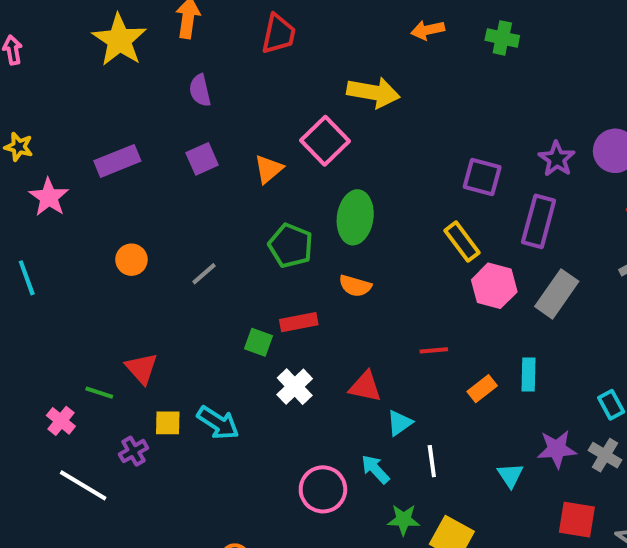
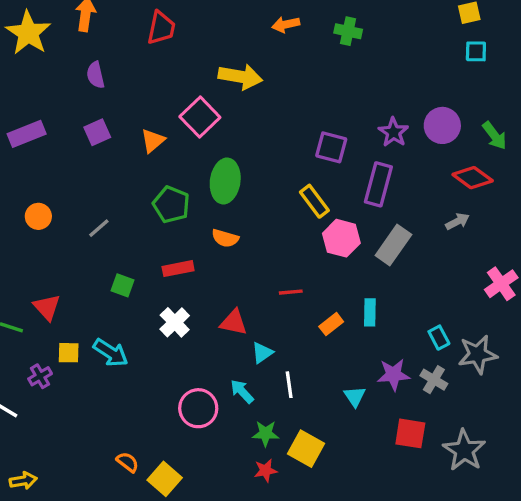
green square: (258, 342) -> (123, 285), moved

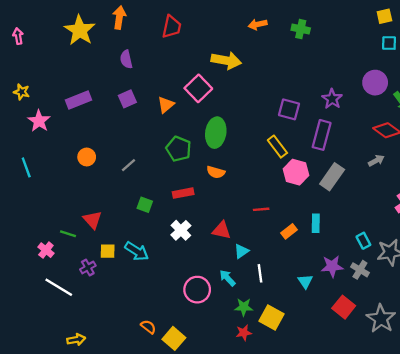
purple circle: (442, 125) -> (375, 83), moved
red square: (410, 433) -> (344, 307), turned 30

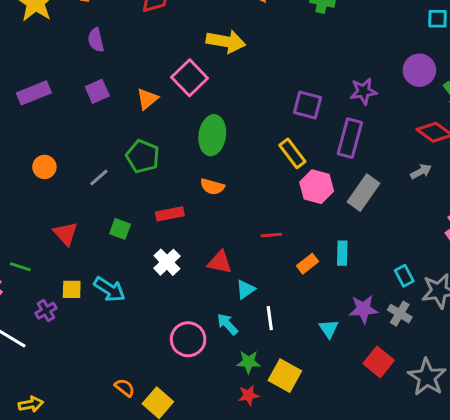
purple star: (332, 99) -> (363, 91), turned 30
green pentagon: (179, 149) -> (143, 156), moved
red triangle: (92, 220) -> (66, 233), moved

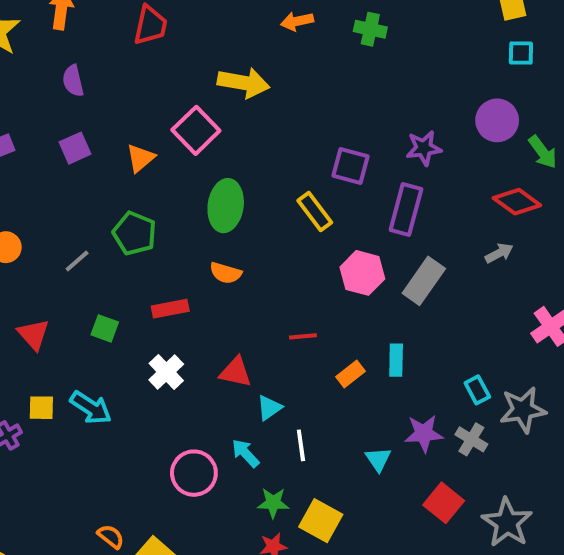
yellow rectangle: (292, 153) -> (315, 212), moved

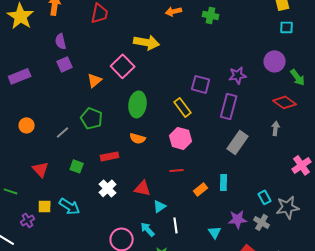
purple square: (75, 148) -> (65, 64), moved
gray arrow: (499, 253) -> (276, 128), turned -56
pink hexagon: (362, 273) -> (181, 138), moved

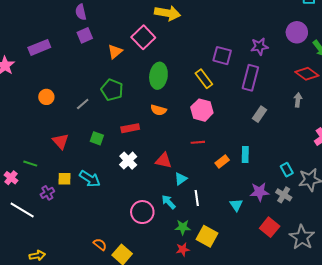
gray rectangle: (238, 142) -> (259, 114), size x0.7

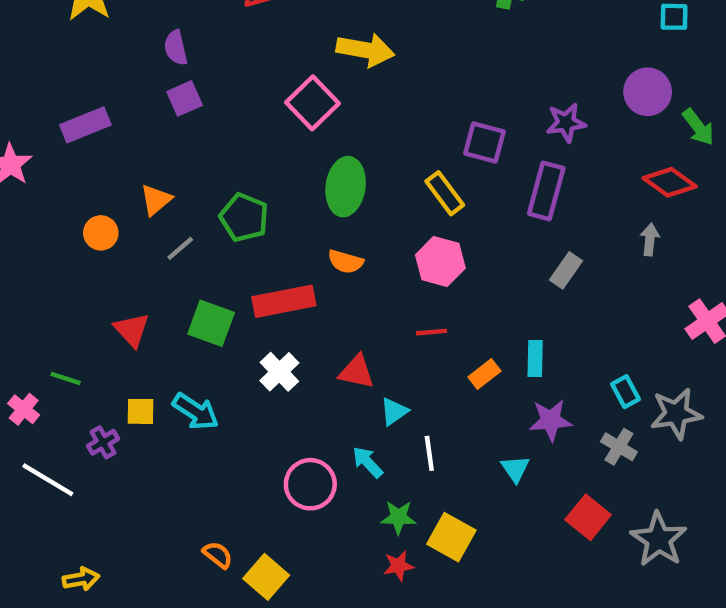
orange triangle: (115, 51) -> (156, 200), moved
red rectangle: (130, 128) -> (284, 301), size x1.5
green square: (97, 138) -> (211, 323), size x1.5
purple star: (259, 192) -> (551, 420), moved

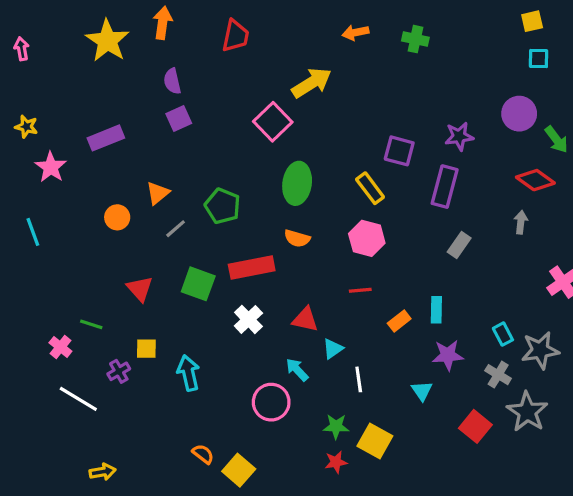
yellow arrow: (365, 50) -> (312, 83), turned -42
cyan arrow: (196, 411) -> (188, 373), moved, turned -136
cyan arrow: (368, 462) -> (297, 370), moved
gray star: (659, 539) -> (527, 412), moved

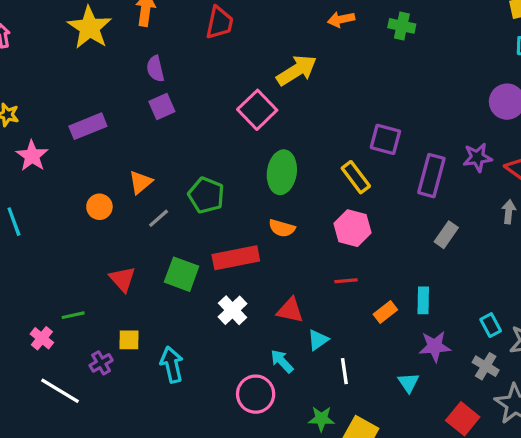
purple star: (459, 136) -> (477, 157), moved
green line: (91, 324) -> (73, 315), turned -30

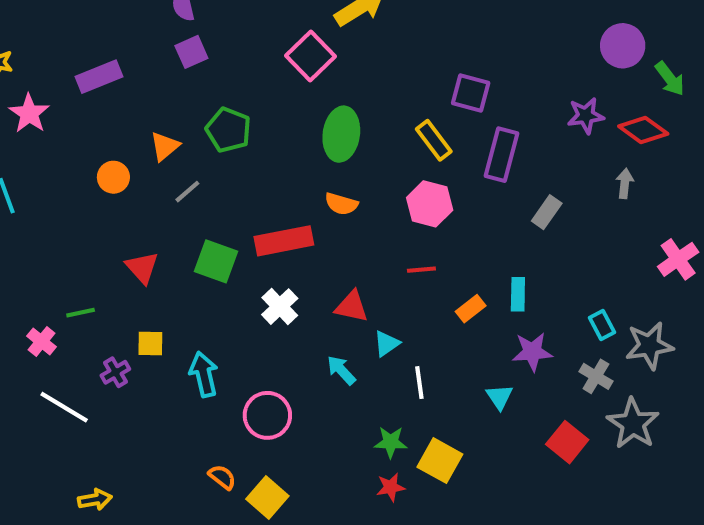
purple rectangle: (431, 176) -> (501, 155), moved
green pentagon: (206, 195) -> (228, 130), moved
pink circle: (256, 394) -> (267, 415), moved

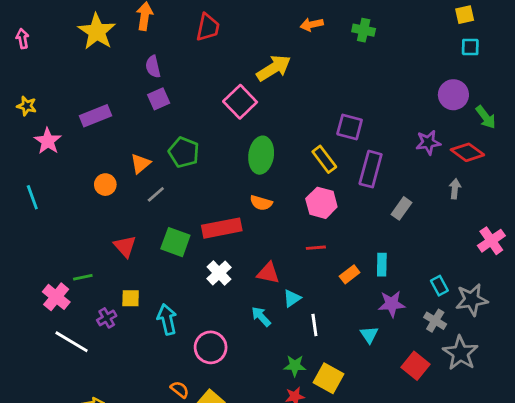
pink cross: (42, 341) -> (56, 297), size x1.4

